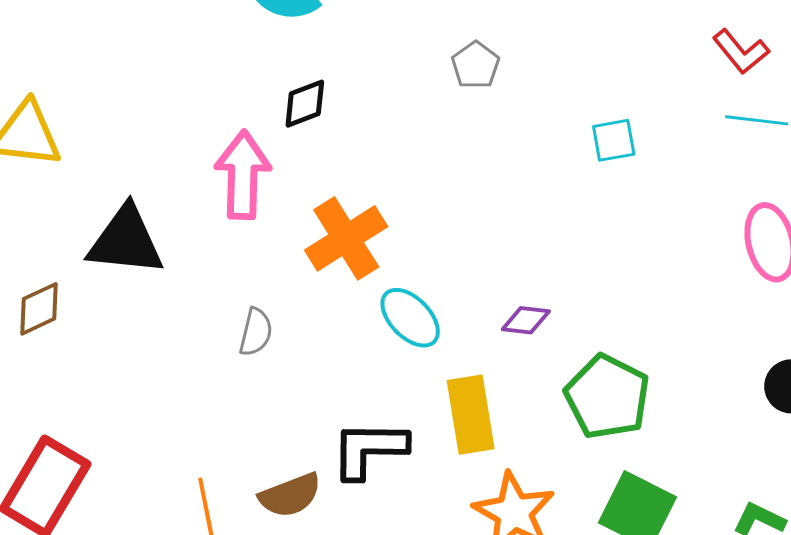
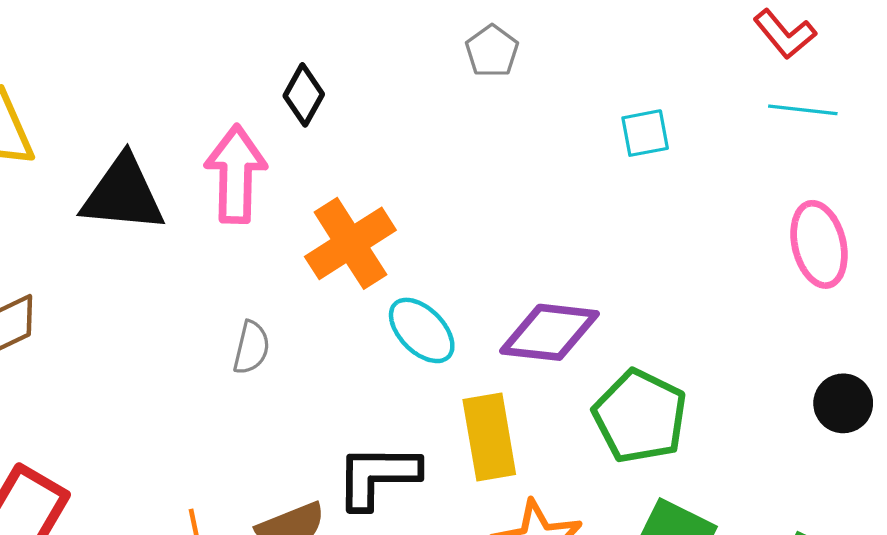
black diamond: (305, 104) -> (304, 95), turned -40
black triangle: (126, 241) -> (123, 194), moved
purple diamond: (526, 320) -> (549, 332), size x1.8

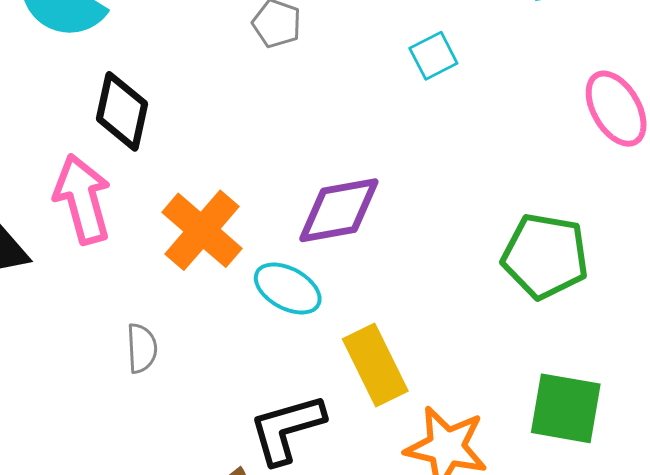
black diamond: (304, 95) -> (122, 111), size x1.4
purple diamond: (549, 332) -> (339, 210), moved
green pentagon: (640, 416) -> (545, 256), moved

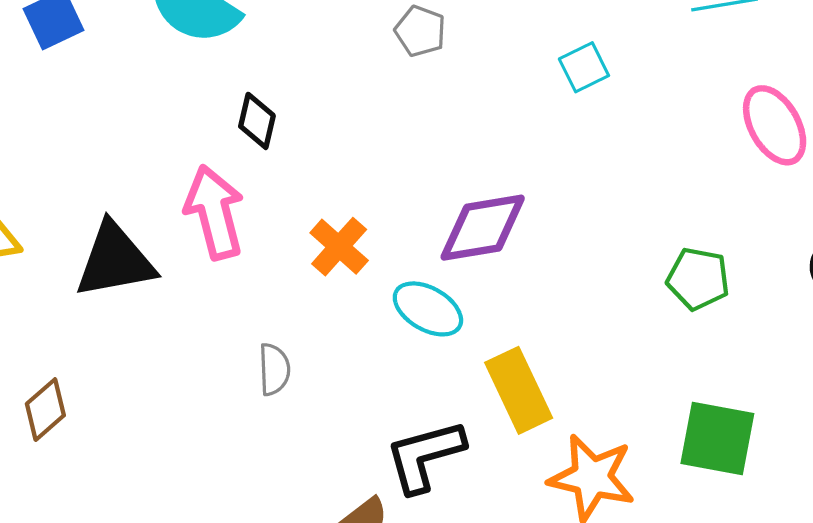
black diamond: (122, 111) -> (257, 121), size x0.7
orange cross: (202, 230) -> (339, 247), size x0.7
green pentagon: (545, 256) -> (698, 279), size x0.7

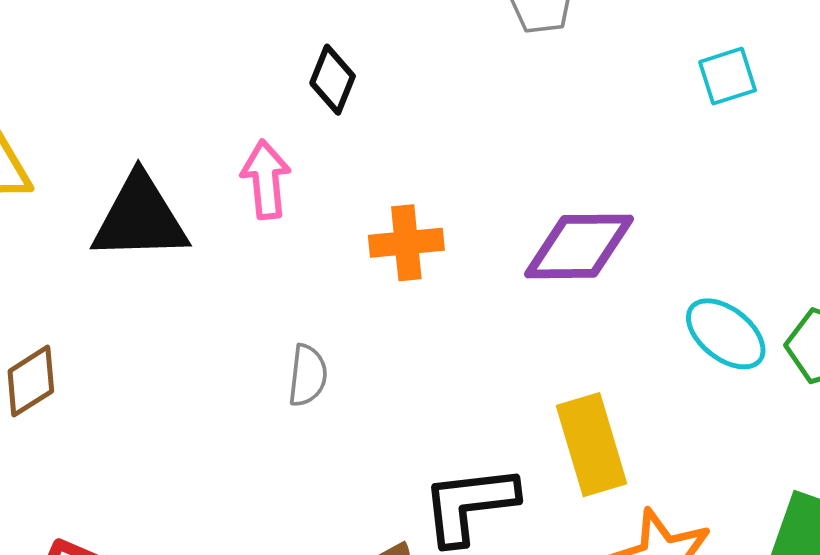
pink arrow: (214, 212) -> (266, 180), size x0.7
orange cross: (339, 247) -> (406, 243), turned 34
cyan ellipse: (428, 309) -> (726, 334), moved

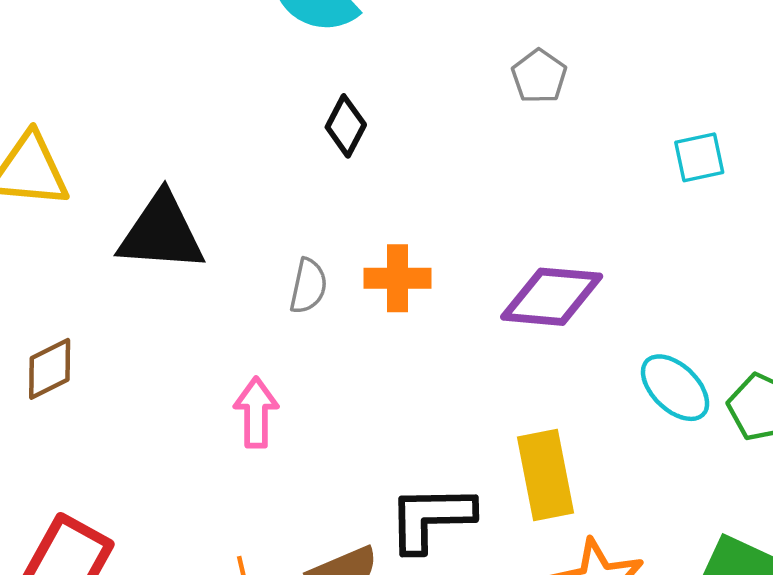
pink arrow: (266, 180) -> (256, 412), moved
gray semicircle: (308, 375) -> (308, 286), moved

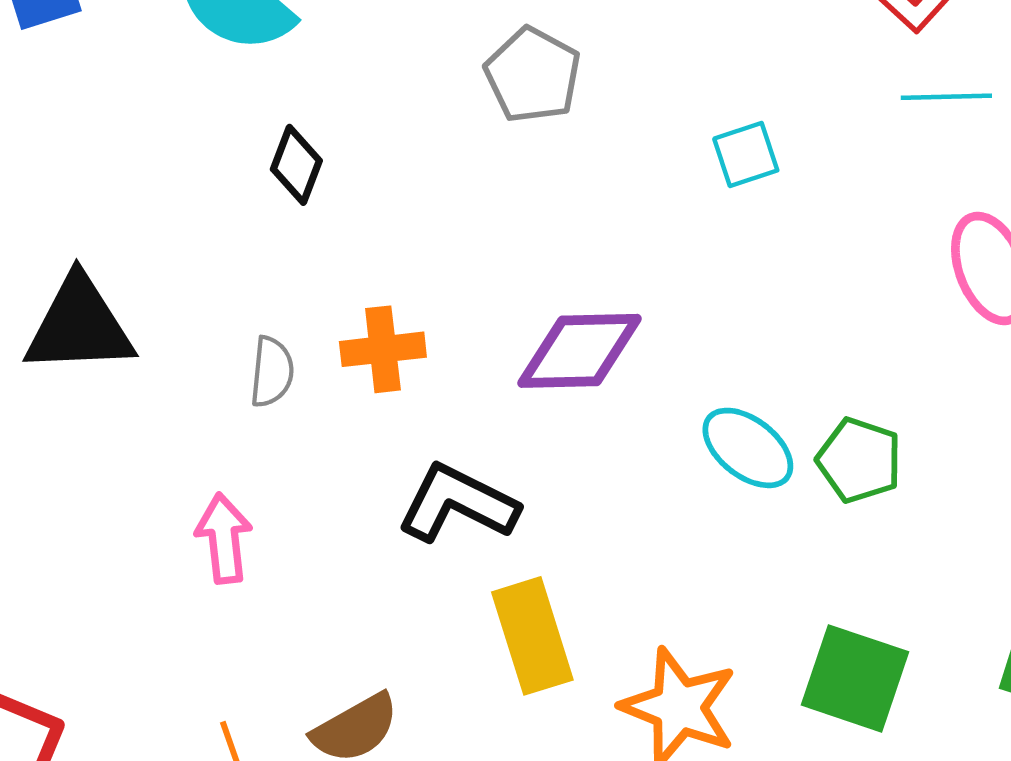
gray pentagon: (539, 76) -> (533, 75), size x1.4
yellow rectangle: (545, 475) -> (532, 636), moved
black L-shape: (431, 518) -> (458, 503), moved, turned 34

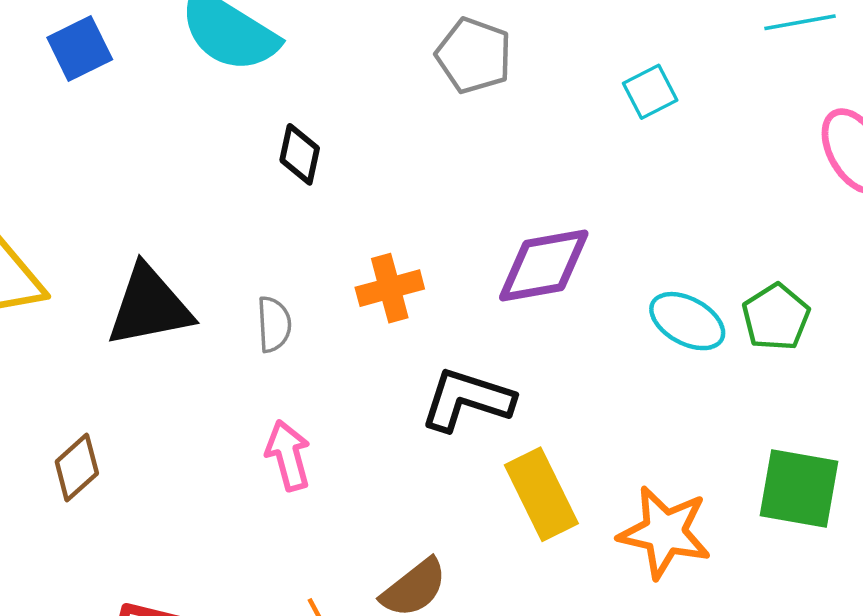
gray semicircle: (272, 372) -> (274, 324), moved
green pentagon: (859, 460) -> (776, 317), turned 30

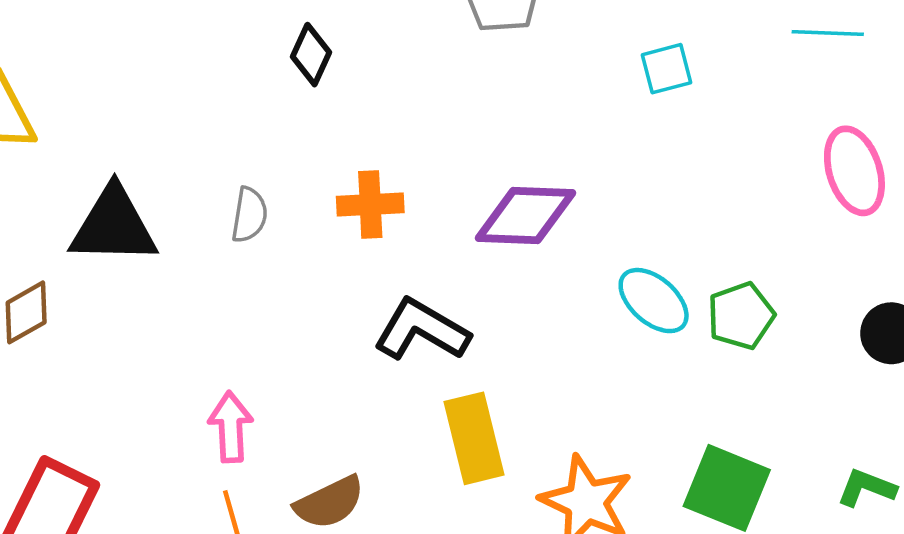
black triangle: (149, 306) -> (114, 226), moved
pink arrow: (288, 455) -> (231, 427), moved

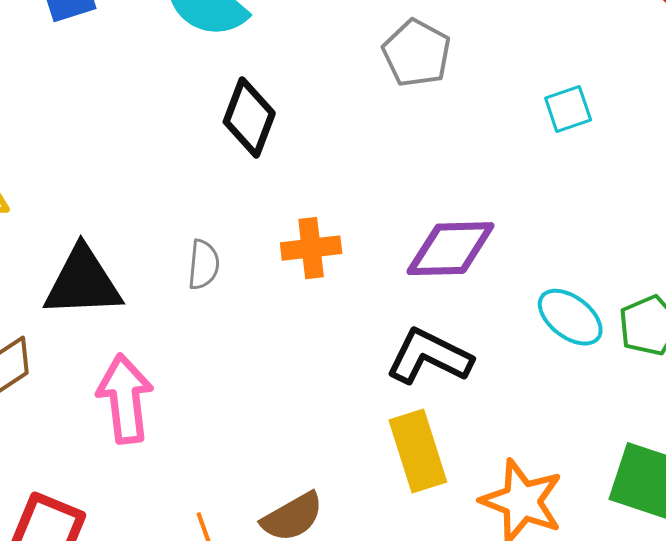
black diamond: (311, 55) -> (249, 117), size x1.4
black L-shape: (422, 330) -> (429, 357), moved
pink arrow: (231, 427) -> (125, 399), moved, size x1.4

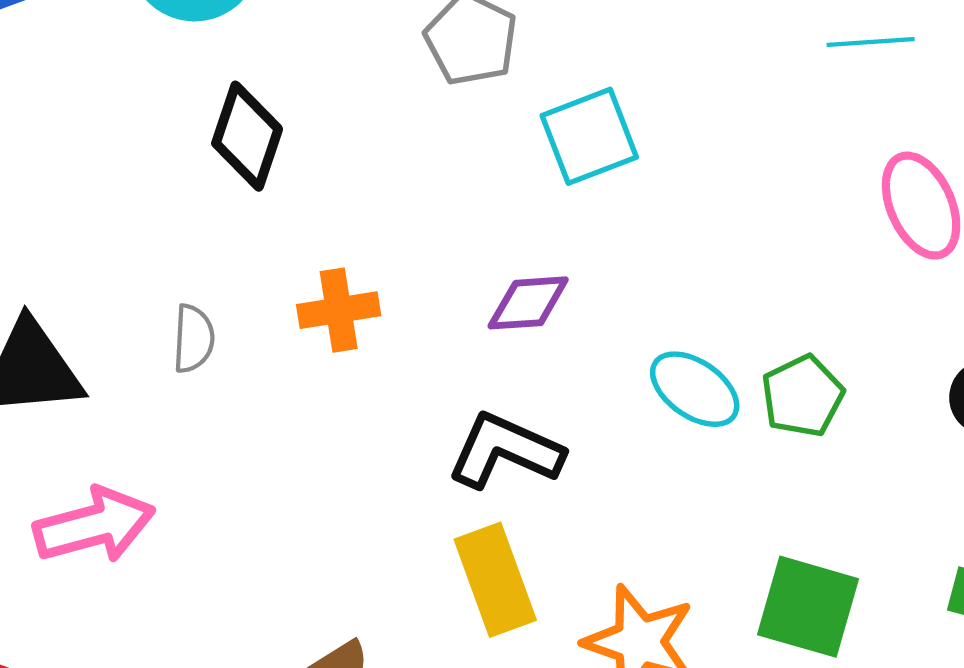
cyan square: (568, 109) -> (589, 136), moved, size x1.5
purple diamond: (451, 249) -> (528, 303), size x0.7
pink arrow: (125, 399) -> (94, 525), turned 84

